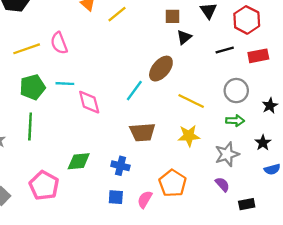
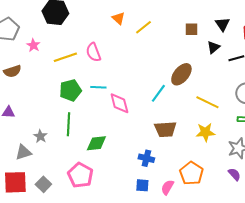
black triangle: (184, 37) -> (213, 47), moved
green diamond: (79, 161) -> (96, 143), moved

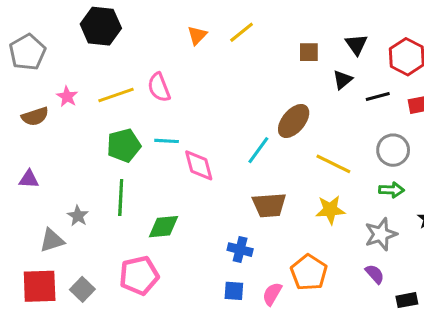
orange triangle: (118, 18) -> (197, 35), turned 32
yellow line: (143, 27) -> (242, 32), moved
pink star: (33, 45) -> (67, 97), moved
pink pentagon: (80, 175) -> (139, 276), turned 30

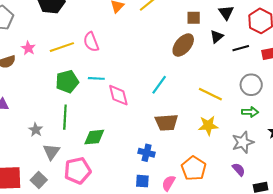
brown ellipse: (294, 121) -> (183, 45), moved
gray triangle: (52, 240) -> (51, 152), moved, turned -36

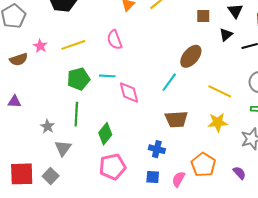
pink semicircle: (91, 42) -> (115, 40), moved
brown ellipse: (183, 45) -> (191, 56), moved
green diamond: (94, 137) -> (105, 134), turned -45
purple semicircle: (239, 170) -> (239, 173), moved
pink pentagon: (78, 171) -> (112, 167), moved

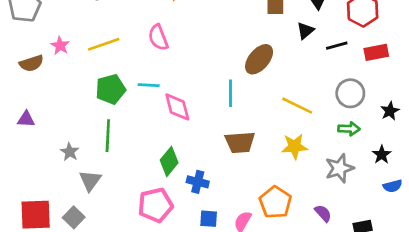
cyan line: (169, 82) -> (230, 93), turned -36
green diamond: (105, 134) -> (169, 161), moved
blue cross: (157, 149) -> (198, 182), moved

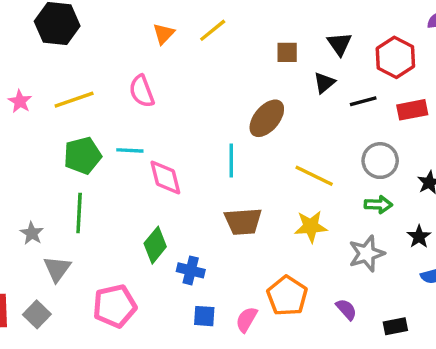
pink pentagon: (155, 205) -> (115, 306), moved

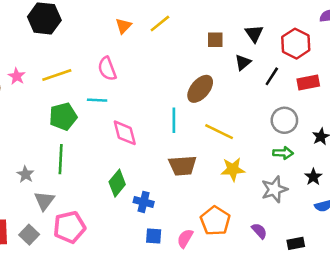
black line: (363, 101) -> (272, 76), turned -42
cyan line: (130, 150) -> (97, 100), moved
yellow line: (314, 176) -> (219, 132), moved
pink pentagon: (115, 306) -> (69, 227), moved

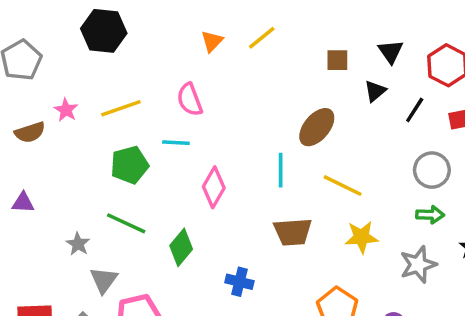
pink diamond: (125, 133) -> (214, 187), turned 44
green line: (61, 159) -> (126, 223), turned -68
green diamond: (117, 183) -> (181, 247), moved

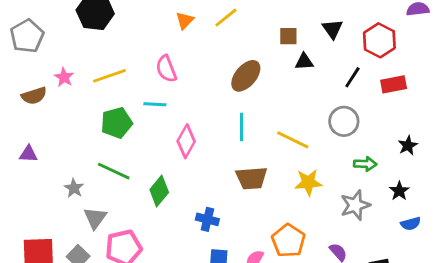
black triangle: (375, 91) -> (304, 62), moved, turned 36
brown ellipse: (317, 127) -> (246, 76), moved
gray circle: (432, 170) -> (344, 121), moved

